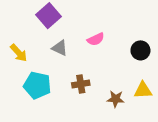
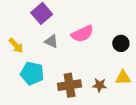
pink semicircle: (96, 39) -> (82, 34), size x1.5
brown cross: (81, 84) -> (70, 85), moved, size x1.5

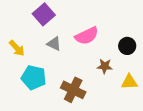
brown cross: (70, 85) -> (73, 90), turned 35
brown star: (100, 85) -> (105, 66), moved

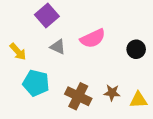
brown star: (105, 66) -> (112, 93), moved
yellow triangle: (129, 82) -> (139, 100), moved

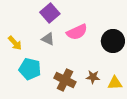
purple square: (47, 15) -> (50, 13), moved
black circle: (136, 49) -> (113, 41), size x1.5

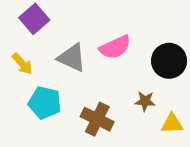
purple square: (50, 13) -> (34, 19), moved
gray triangle: (48, 39) -> (72, 58), size x1.5
brown star: (93, 77) -> (145, 101), moved

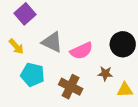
pink semicircle: (115, 47) -> (81, 51), moved

